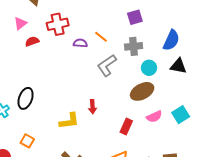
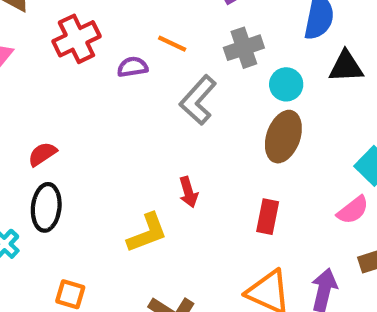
red semicircle: (32, 41) -> (42, 154), moved
brown ellipse: (142, 91) -> (283, 137), turned -30
pink semicircle: (154, 117) -> (353, 210), moved

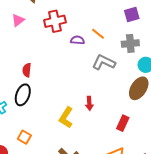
gray L-shape: (198, 100) -> (104, 62), turned 60
red semicircle: (42, 154) -> (27, 70), turned -64
yellow L-shape: (147, 233) -> (66, 117), turned 130

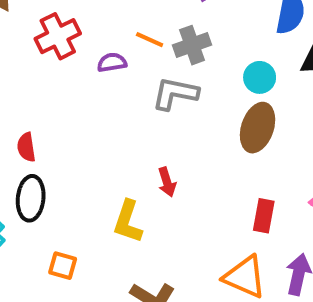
gray cross: (130, 43) -> (192, 45), moved
red rectangle: (123, 123) -> (264, 216), moved
orange square: (24, 137) -> (63, 266), moved

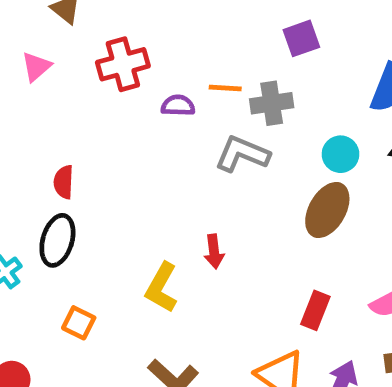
orange line: (150, 40) -> (225, 88), turned -32

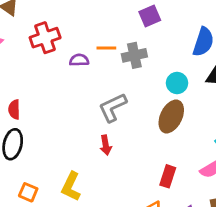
gray L-shape: (242, 154) -> (113, 107), moved, turned -44
yellow L-shape: (162, 288) -> (71, 187), moved

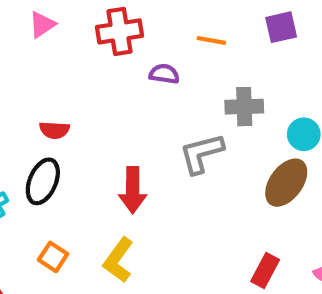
orange line: (106, 48) -> (211, 40), moved
gray cross: (134, 55) -> (244, 107), moved
red semicircle: (14, 109) -> (54, 130), turned -96
red arrow: (106, 145) -> (133, 190), moved, size x1.5

